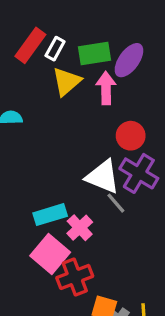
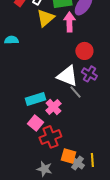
purple cross: (139, 173) -> (89, 74), size x0.7
pink square: (50, 254) -> (35, 123), size x0.7

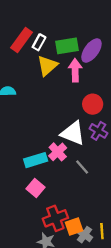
gray line: (75, 92) -> (82, 167), moved
pink cross: (53, 107) -> (58, 152), moved
red cross: (50, 137) -> (55, 218), moved
orange square: (68, 156) -> (74, 226), turned -35

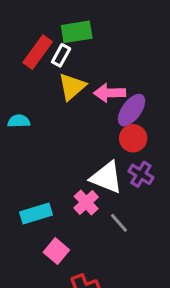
green rectangle: (67, 46) -> (77, 32), moved
purple ellipse: (91, 50) -> (132, 110), moved
pink arrow: (75, 70) -> (110, 93), turned -90
cyan rectangle: (36, 160) -> (36, 213), moved

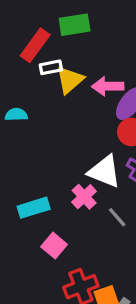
white rectangle: (61, 55) -> (51, 67), moved, turned 50

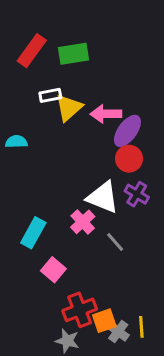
red rectangle: (35, 45) -> (32, 51), moved
cyan rectangle: (34, 208) -> (33, 233), turned -44

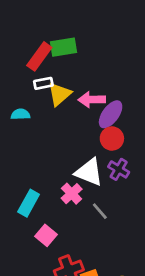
red rectangle: (32, 51) -> (39, 56), moved
cyan semicircle: (16, 142) -> (20, 114), moved

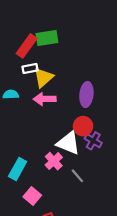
pink arrow: (92, 100) -> (45, 99), moved
purple ellipse: (111, 114) -> (86, 94), turned -30
red circle: (112, 138) -> (83, 126), moved

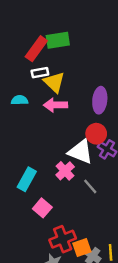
yellow triangle: (44, 78) -> (54, 82), turned -35

